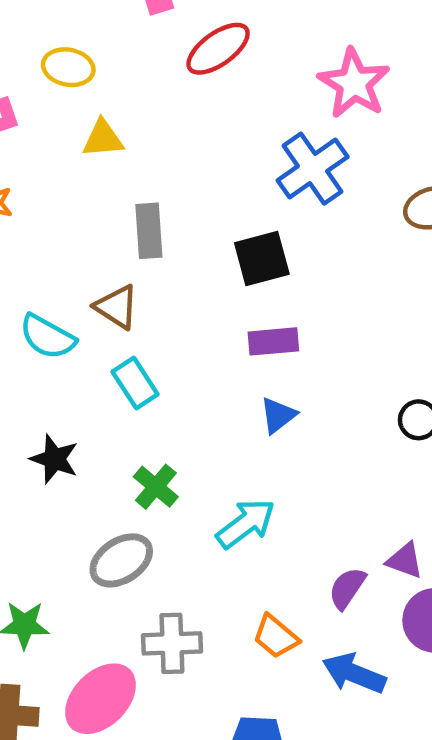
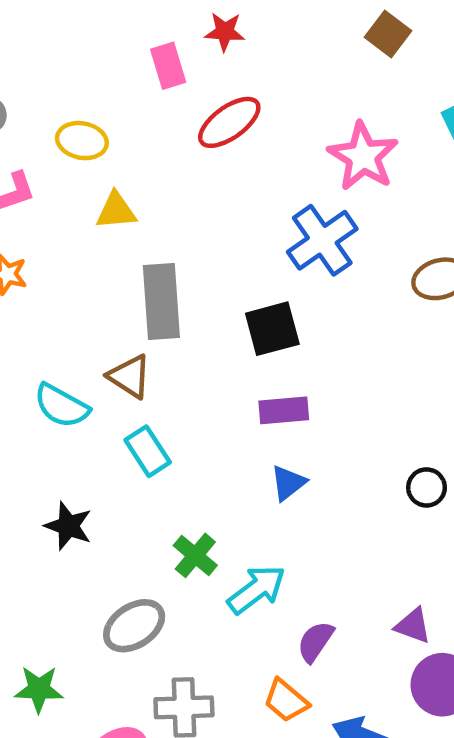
gray rectangle: (149, 231) -> (161, 302), size x1.4
green cross: (156, 487) -> (195, 555), moved
purple semicircle: (347, 588) -> (315, 642), moved

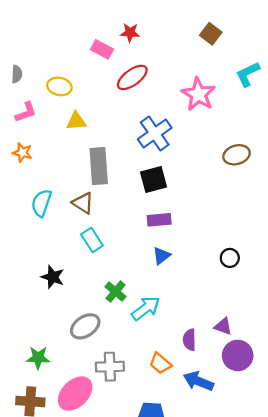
pink rectangle: (168, 66) -> (102, 49), turned -45
blue cross: (322, 240) -> (155, 134), moved
cyan semicircle: (62, 406) -> (41, 203), moved, turned 80
purple semicircle: (315, 642) -> (189, 340), moved, turned -35

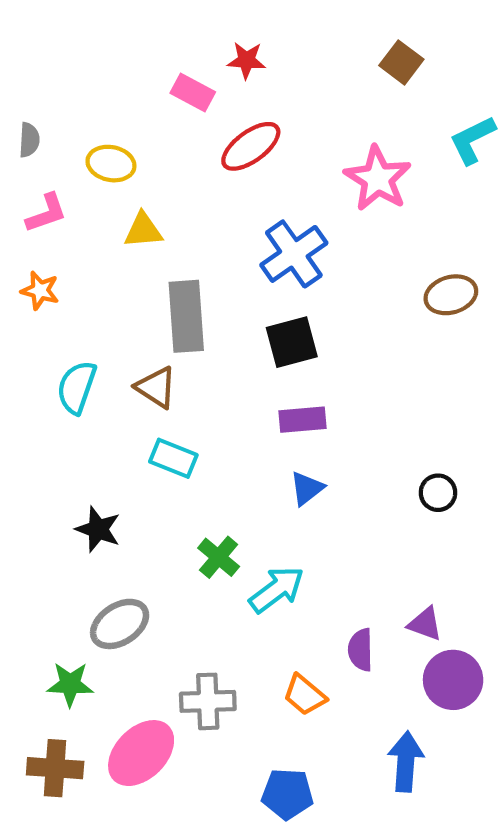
cyan rectangle: (92, 240) -> (173, 458), turned -35
gray ellipse: (85, 326) -> (120, 624), moved
blue arrow: (198, 381) -> (406, 762), moved, turned 72

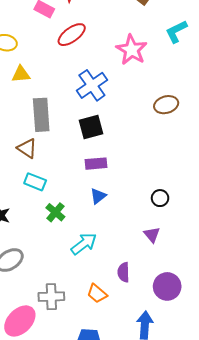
green cross: (219, 557) -> (55, 212), moved
purple triangle: (425, 624) -> (152, 235), moved, turned 30

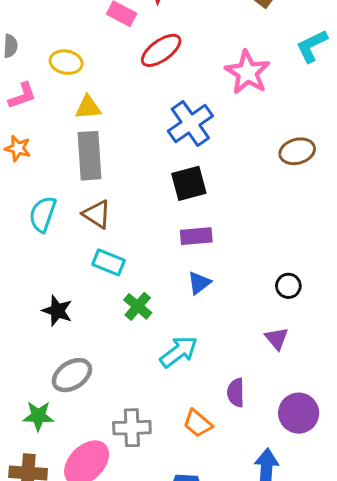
gray rectangle: (41, 115) -> (89, 156), moved

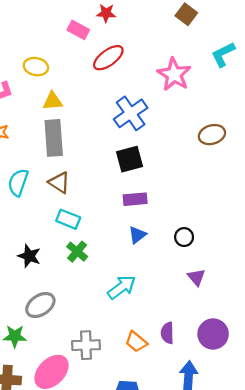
black circle: (288, 286) -> (184, 237), moved
green cross: (138, 306) -> (77, 252), moved
purple semicircle: (236, 393) -> (167, 333), moved

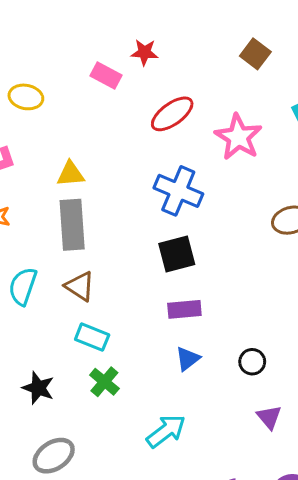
red ellipse: (108, 58) -> (172, 114), moved
yellow ellipse: (36, 67) -> (26, 97), moved
blue cross: (131, 113) -> (178, 191), turned -32

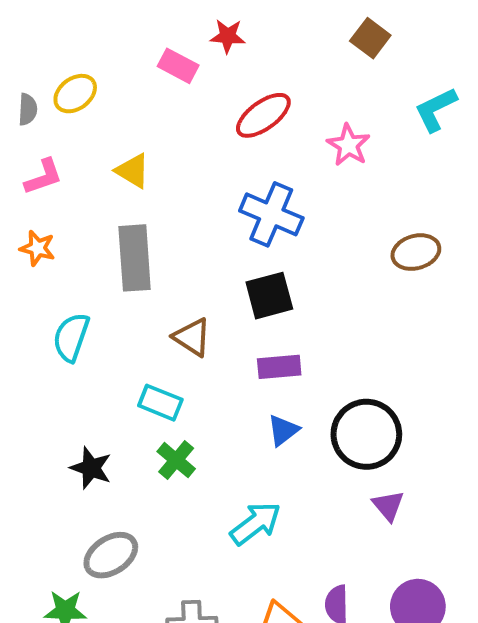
yellow ellipse: (26, 97) -> (75, 94), turned -48
pink star: (238, 137) -> (349, 145), size x0.7
yellow triangle: (71, 174) -> (133, 171), moved, turned 36
brown triangle: (80, 286) -> (192, 337), moved
black circle: (252, 362) -> (366, 434), size x2.0

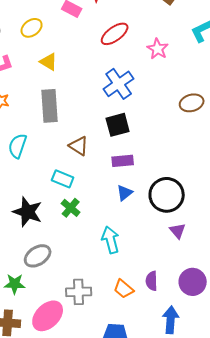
yellow ellipse: (75, 94) -> (32, 28), moved
blue cross: (271, 214) -> (119, 84), turned 32
black star: (91, 468) -> (28, 212), size x1.4
cyan arrow: (255, 523) -> (111, 240), turned -68

